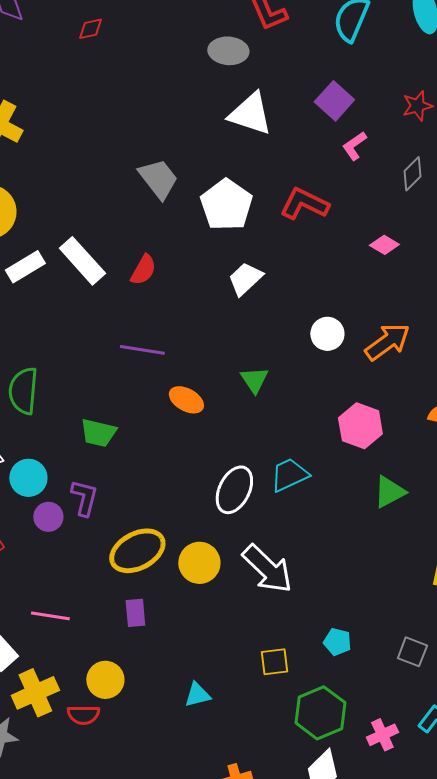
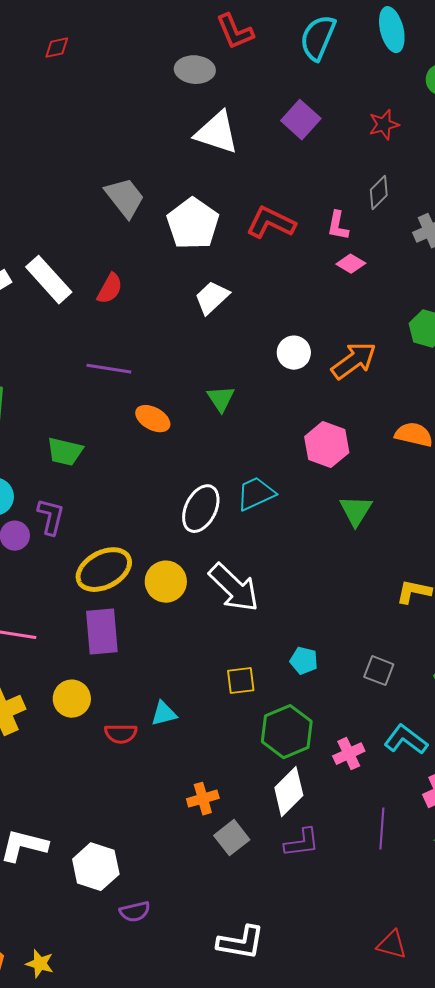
pink L-shape: (354, 146) -> (338, 226), moved, turned -44
green triangle: (389, 492) -> (356, 511), turned -30
purple rectangle: (135, 613) -> (102, 632), size x1.6
red semicircle: (83, 715) -> (121, 734), moved

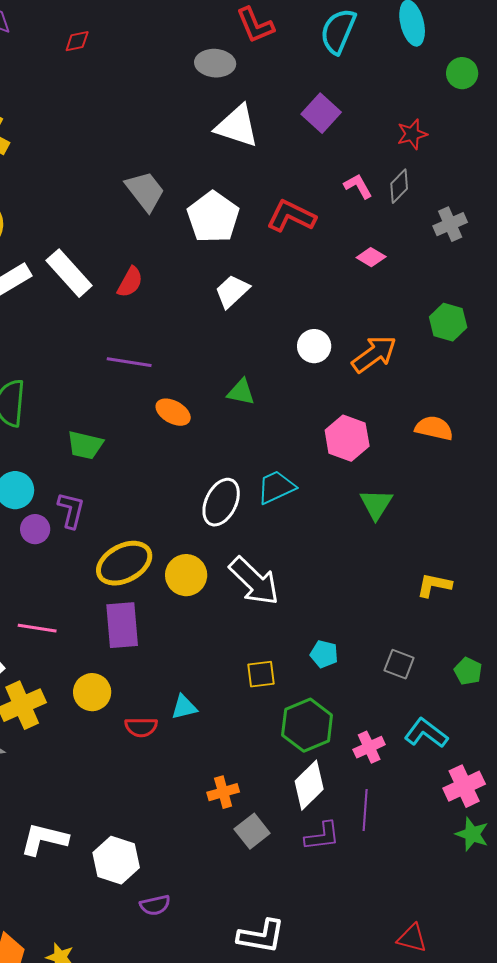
red star: (384, 125) -> (412, 134), moved
pink L-shape: (338, 226) -> (358, 186), moved, turned 140
green triangle: (221, 399) -> (241, 392), turned -44
purple line: (382, 829) -> (365, 810), moved

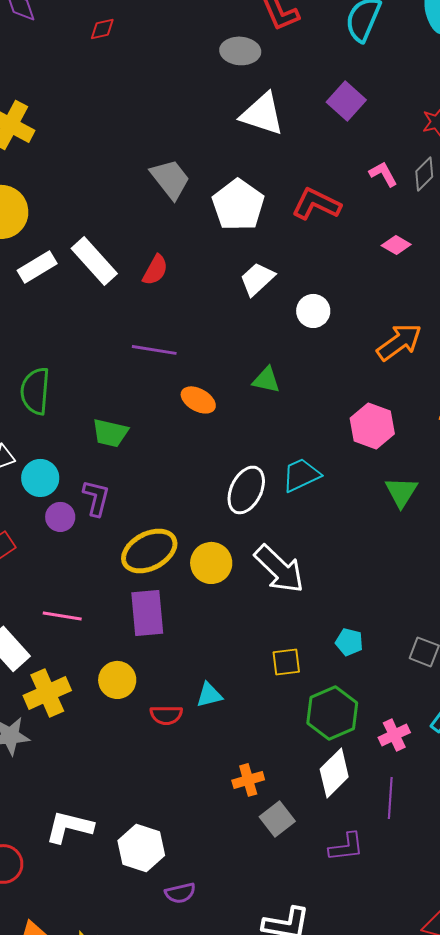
white circle: (314, 346) -> (313, 311), moved
purple L-shape: (322, 836) -> (346, 847), moved

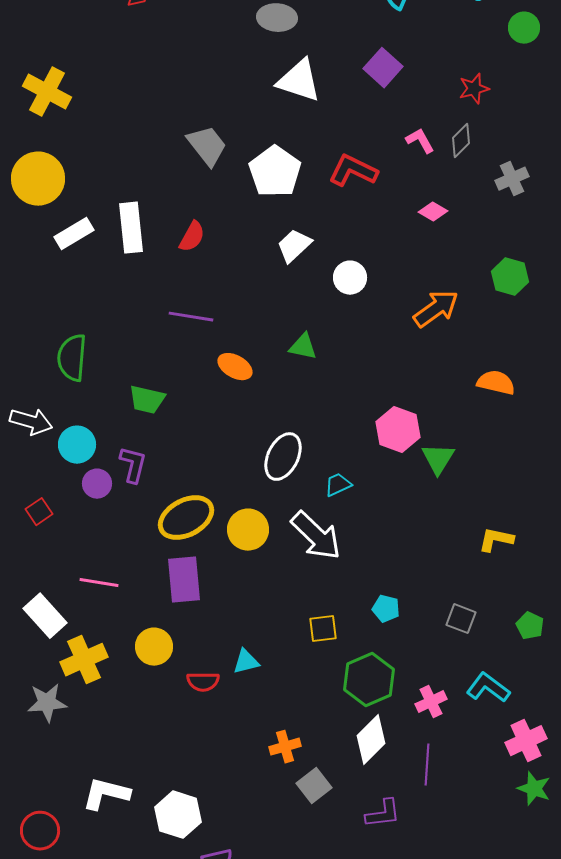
white rectangle: (94, 261) -> (131, 228), turned 36
pink hexagon: (372, 426) -> (398, 430), moved
cyan trapezoid: (301, 475) -> (338, 485), moved, size x0.7

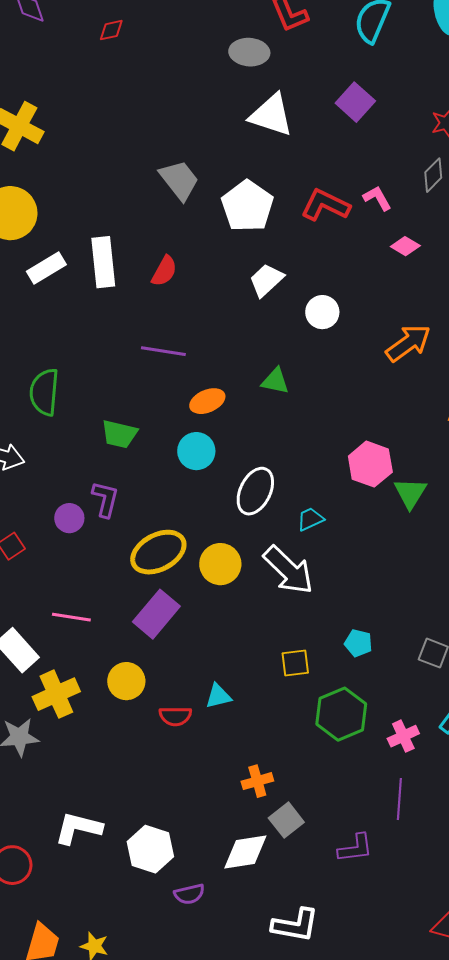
pink L-shape: (420, 141) -> (377, 198), moved
orange ellipse: (235, 367) -> (207, 401), turned -52
cyan circle: (77, 445) -> (196, 451), moved
purple rectangle: (184, 580) -> (156, 614), turned 45
white diamond: (371, 740) -> (245, 852), moved, turned 36

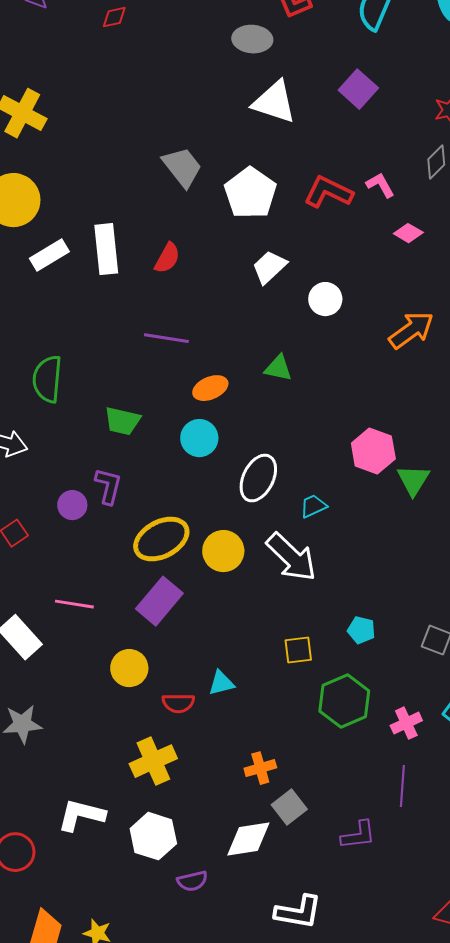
yellow cross: (56, 694) -> (153, 761), moved

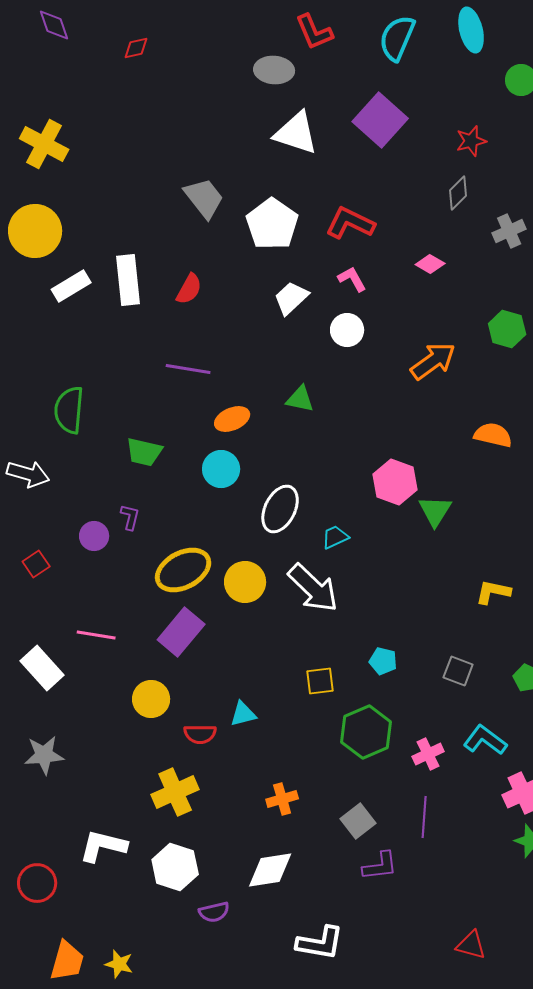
purple square: (358, 89) -> (380, 120), size x1.4
pink L-shape: (380, 185) -> (352, 279), moved
purple L-shape: (108, 486) -> (130, 517), size x0.7
gray square: (289, 807) -> (358, 821), moved

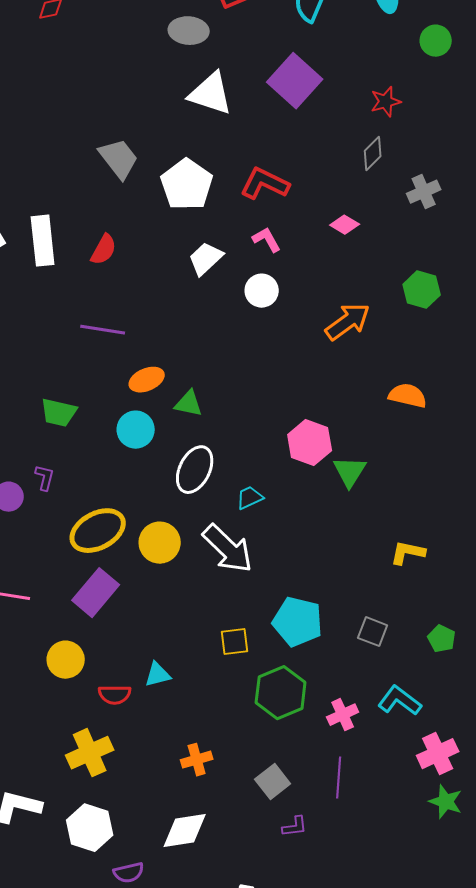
green triangle: (300, 399) -> (189, 404), moved
cyan pentagon: (383, 661) -> (298, 622), size x1.8
purple L-shape: (380, 866) -> (295, 827), size x0.7

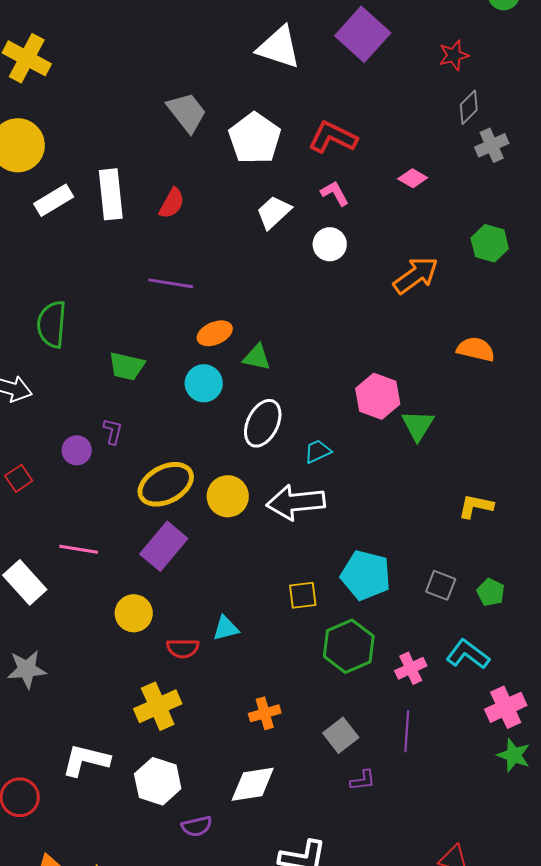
gray diamond: (373, 154) -> (469, 107), moved
white arrow: (228, 549) -> (296, 502), turned 130
green pentagon: (442, 639) -> (491, 592), moved

